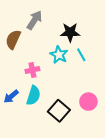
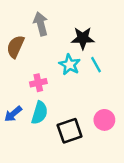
gray arrow: (34, 20) -> (41, 24), turned -48
black square: (59, 111) -> (70, 131), turned 30

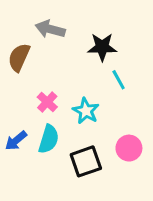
gray arrow: (41, 24) -> (50, 29), turned -60
cyan star: (70, 65) -> (86, 111), moved
pink cross: (38, 83) -> (47, 102), turned -35

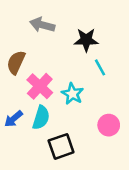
brown semicircle: (19, 57) -> (16, 62), moved
pink cross: (47, 102) -> (40, 86), size x1.5
black square: (86, 161) -> (61, 146), moved

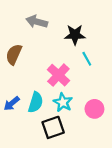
pink cross: (40, 86) -> (58, 75), moved
cyan star: (72, 94) -> (63, 102), moved

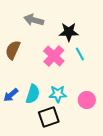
pink cross: (58, 75) -> (54, 56), moved
cyan star: (63, 102) -> (58, 94), turned -30

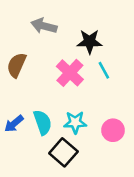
cyan semicircle: (33, 94) -> (43, 122), turned -36
black square: (49, 117) -> (63, 152), turned -30

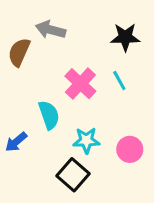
black star: (90, 42) -> (125, 37), moved
brown semicircle: (17, 65) -> (19, 52), moved
cyan semicircle: (43, 122) -> (49, 115), moved

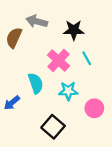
black star: (125, 37) -> (74, 30), moved
cyan star: (86, 140) -> (68, 91), moved

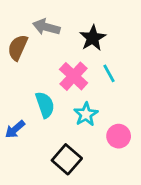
black star: (74, 30) -> (93, 38), turned -30
cyan star: (68, 91) -> (86, 114), turned -30

